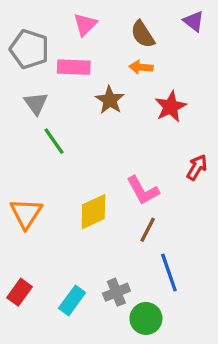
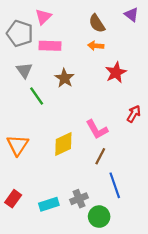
pink triangle: (85, 24) -> (43, 17), moved
brown star: (110, 100) -> (65, 78), moved
cyan rectangle: (72, 300) -> (49, 204), turned 36

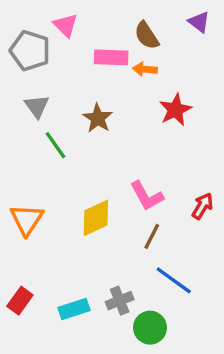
pink triangle: (43, 17) -> (66, 25), turned -30
pink rectangle: (50, 46) -> (111, 57), moved
red arrow: (134, 114) -> (202, 206), moved
blue line: (115, 185) -> (174, 280), turned -35

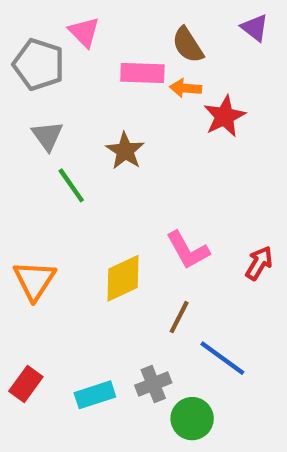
red star: (175, 110) -> (224, 116), moved
brown line: (152, 236) -> (179, 317), moved

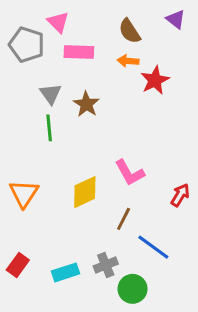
pink rectangle: (142, 73) -> (79, 52), moved
gray triangle: (47, 136) -> (51, 94), moved
green line: (71, 185) -> (49, 128), turned 30
red arrow: (259, 263) -> (180, 195), moved

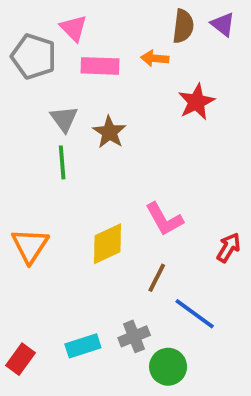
brown semicircle: (130, 31) -> (183, 26), moved, turned -140
orange arrow: (128, 61) -> (155, 58), moved
red rectangle: (18, 265) -> (21, 359), moved

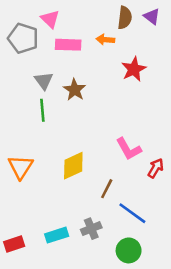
pink L-shape: (164, 219) -> (129, 149), moved
red rectangle: (21, 359) -> (14, 244), turned 36
green circle: (168, 367) -> (129, 250), moved

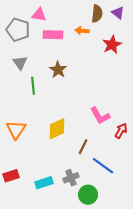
pink triangle: (50, 19) -> (39, 15), turned -35
red star: (134, 69) -> (112, 45), moved
gray triangle: (44, 81) -> (20, 63), moved
red rectangle: (14, 244) -> (11, 176), moved
green circle: (129, 250) -> (88, 195), moved

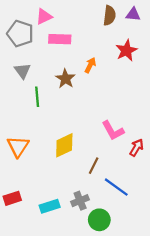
purple triangle: (118, 13) -> (133, 14), turned -32
pink triangle: (39, 15) -> (44, 17), turned -35
orange arrow: (82, 31) -> (90, 65), moved, turned 112

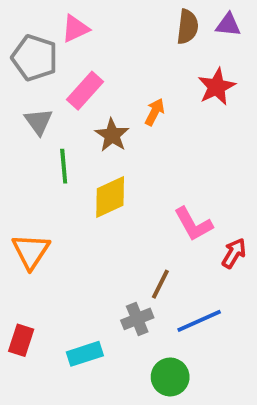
pink rectangle: (60, 39) -> (85, 91), moved, turned -50
yellow diamond: (64, 145) -> (110, 197), moved
blue line: (116, 187) -> (199, 321), turned -60
red rectangle: (12, 198) -> (21, 340), turned -54
gray cross: (80, 201) -> (137, 319), moved

